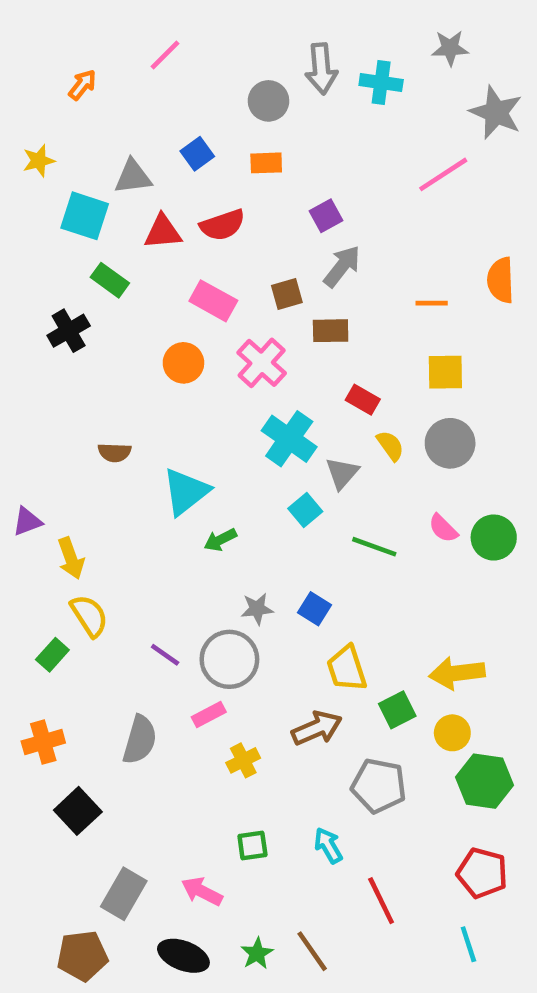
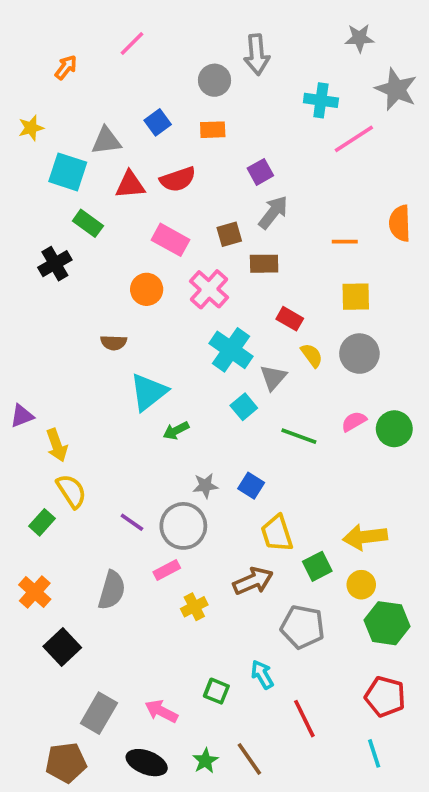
cyan cross: (381, 83) -> (321, 100), moved
brown semicircle: (115, 452) -> (114, 343), moved
pink semicircle: (443, 528) -> (354, 421), turned 105
orange cross: (43, 742) -> (35, 592), turned -32
green square: (252, 845) -> (216, 691), moved, turned 30

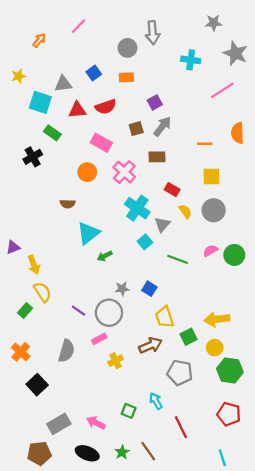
pink line: (354, 139) -> (222, 90), moved
brown square: (229, 234) -> (136, 129), moved
gray rectangle: (99, 713) -> (59, 424), turned 30
cyan line: (374, 753) -> (222, 458), moved

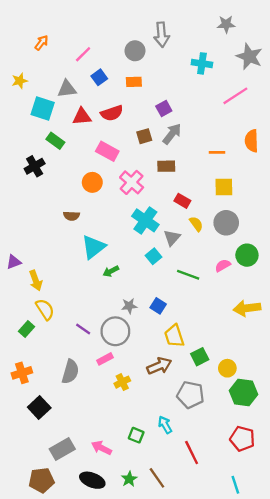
pink line: (78, 26) -> (83, 54), moved
green circle: (234, 255) -> (247, 255), moved
yellow arrow: (217, 319) -> (247, 308), moved
orange cross: (21, 352) -> (22, 373), turned 30

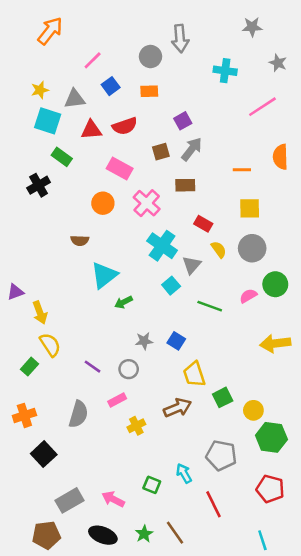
orange arrow: (42, 43) -> (50, 31), moved, size x1.6
gray star: (249, 57) -> (278, 63), size x0.6
yellow star: (20, 81) -> (40, 90), moved
gray circle: (115, 331) -> (129, 369), size x0.6
gray pentagon: (190, 395) -> (221, 455), moved

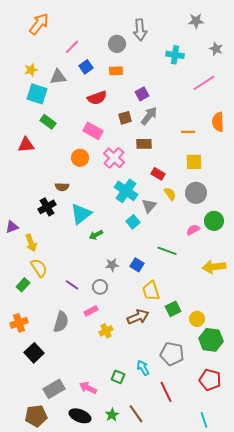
red triangle: (91, 130) -> (26, 145), moved
black cross: (39, 185) -> (47, 207), moved
green line: (210, 306) -> (167, 251), moved

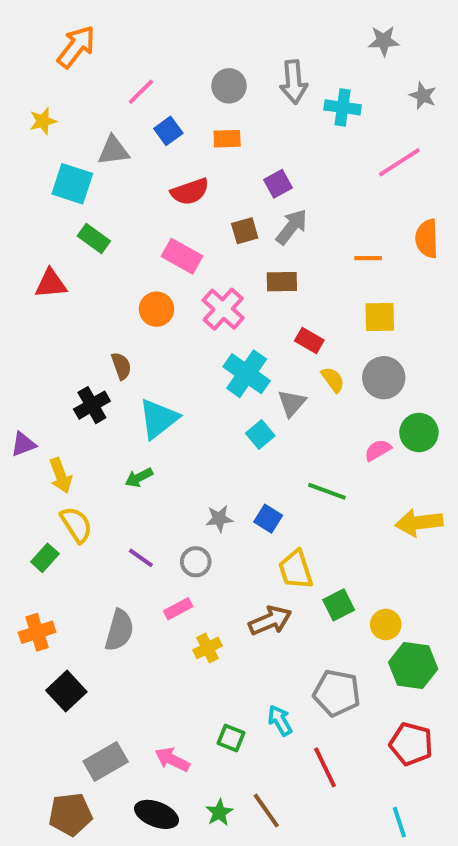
gray arrow: (140, 30) -> (294, 82), moved
yellow star: (31, 70) -> (43, 121), moved
brown semicircle: (62, 187) -> (121, 366), turned -112
green arrow: (96, 235) -> (139, 478), moved

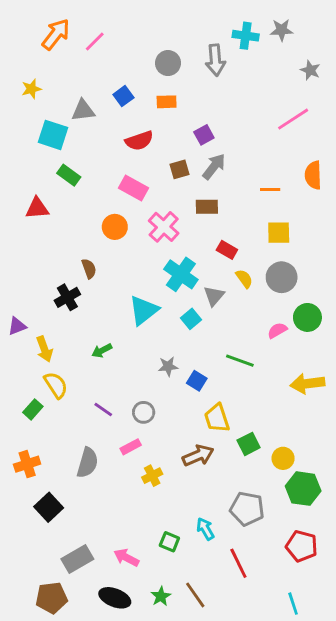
pink line: (141, 92) -> (95, 41), moved
cyan cross: (343, 107) -> (246, 36), moved
cyan triangle: (158, 419) -> (144, 310), moved
gray star: (219, 519) -> (168, 366), moved

